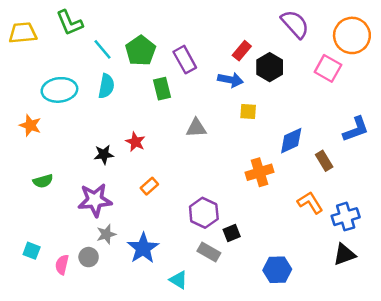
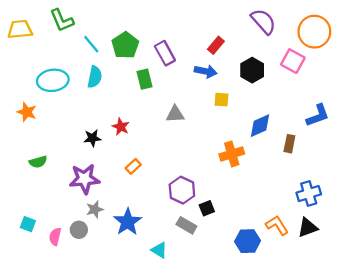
black hexagon: (270, 67) -> (252, 70), moved
brown rectangle: (324, 161) -> (289, 144), turned 42
orange L-shape: (310, 203) -> (277, 225), moved

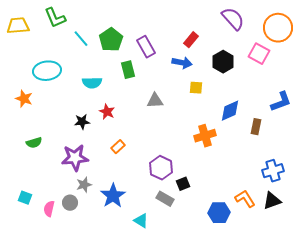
cyan semicircle: (95, 77) -> (92, 83), moved, turned 78

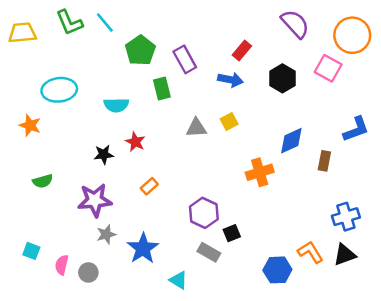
cyan line: (81, 39) -> (105, 23), moved
yellow square: (196, 88) -> (229, 122), moved, turned -32
gray circle: (70, 203) -> (88, 272), moved

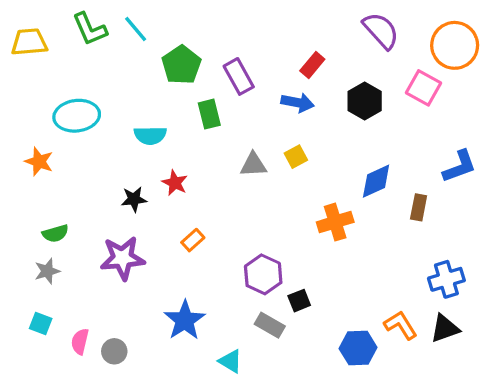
gray star: (106, 234) -> (47, 271), moved

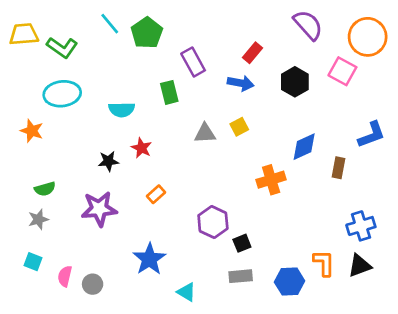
green L-shape: (90, 29) -> (62, 47), moved, turned -32
green pentagon: (181, 65) -> (147, 33), moved
gray rectangle: (270, 325) -> (241, 276), moved, turned -35
orange L-shape: (401, 325) -> (324, 263), turned 32

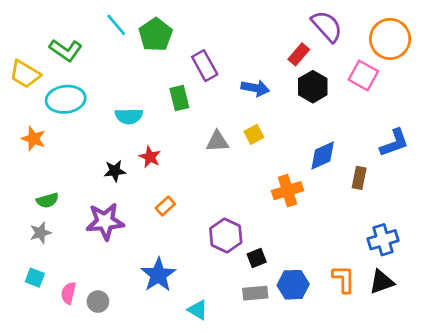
yellow trapezoid: (24, 34) -> (25, 74), moved, turned -144
red rectangle: (253, 53) -> (299, 54), moved
blue hexagon: (290, 281) -> (293, 285), moved

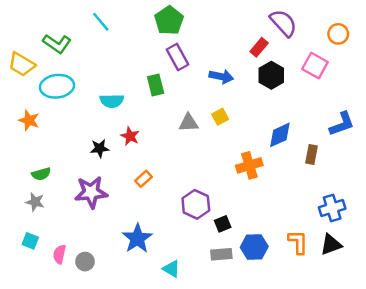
green pentagon: (156, 35) -> (169, 21), moved
orange circle: (390, 39) -> (338, 34), size x0.6
gray star: (40, 233) -> (35, 202), turned 30

